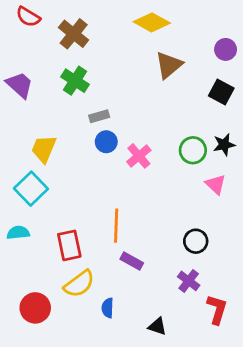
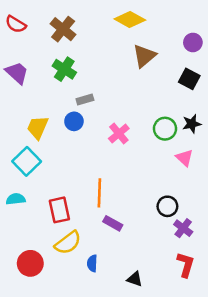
red semicircle: (28, 17) -> (16, 24), moved
blue circle: (106, 142) -> (74, 121), moved
purple cross: (189, 281) -> (183, 228), moved

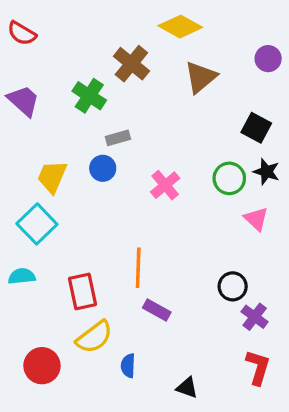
brown cross: (63, 29) -> (131, 64), moved
black square: (189, 79) -> (256, 128), moved
black star: (192, 124) -> (266, 172), turned 30

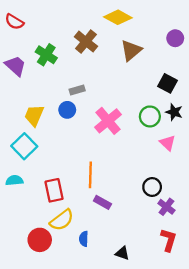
green cross: (89, 96) -> (46, 55), moved
pink cross: (165, 185) -> (108, 121), size x1.4
red circle: (42, 366) -> (40, 240), moved

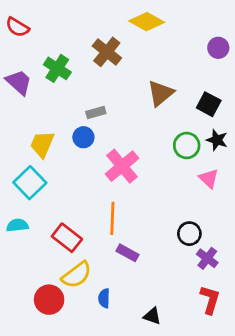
brown triangle: (131, 50) -> (161, 93), moved
pink cross: (108, 121) -> (122, 166), moved
red rectangle: (54, 190) -> (67, 238), turned -40

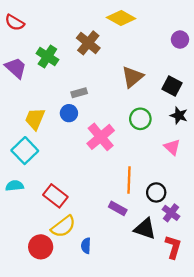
green circle: (187, 145) -> (140, 119), moved
orange line: (112, 218) -> (129, 180), moved
purple rectangle: (127, 253) -> (118, 208), moved
black triangle: (152, 316) -> (145, 229), moved, size x1.5

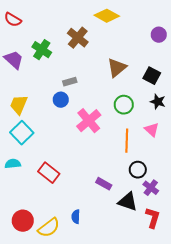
yellow trapezoid: (35, 119) -> (19, 105), moved
orange line: (129, 180) -> (127, 141), moved
yellow semicircle: (63, 226) -> (49, 228), moved
red circle: (41, 247) -> (23, 221), moved

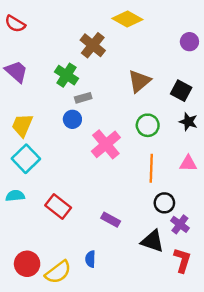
green cross: (42, 50) -> (66, 75), moved
pink triangle: (152, 130) -> (188, 163), moved, turned -42
purple rectangle: (104, 184) -> (111, 220), moved

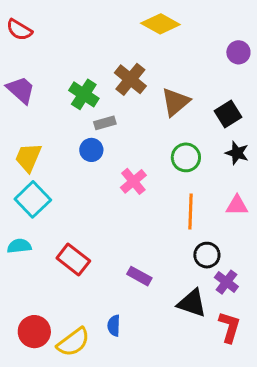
brown cross: (93, 45) -> (130, 79), moved
black square: (181, 91) -> (228, 114), turned 30
pink cross: (106, 144) -> (133, 181), size x0.7

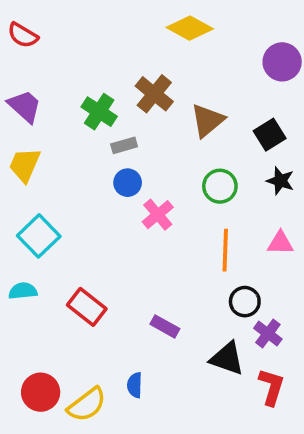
purple circle: (238, 52) -> (282, 62), size x1.4
blue circle: (91, 150) -> (128, 183), moved
yellow trapezoid: (28, 157) -> (25, 165), moved

